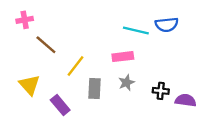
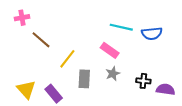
blue semicircle: (167, 25) -> (152, 33), moved
pink rectangle: (123, 57) -> (110, 50), turned 42
yellow triangle: (29, 85) -> (26, 89), moved

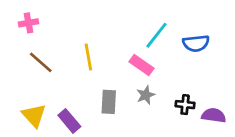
cyan line: (121, 27) -> (156, 35), turned -65
brown line: (41, 40) -> (41, 62), moved
yellow line: (67, 59) -> (88, 57), moved, turned -48

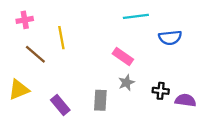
cyan line: (156, 35) -> (136, 16), moved, turned 45
yellow line: (88, 57) -> (61, 38), moved
gray rectangle: (109, 102) -> (100, 100), moved
yellow triangle: (34, 115) -> (19, 90), moved, turned 50

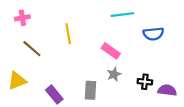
yellow line: (61, 38) -> (68, 34), moved

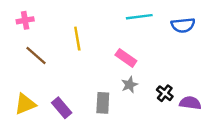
blue semicircle: (153, 34) -> (183, 25), moved
yellow triangle: (17, 81) -> (25, 104), moved
black cross: (145, 82) -> (165, 93), turned 32

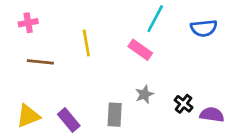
cyan line: (139, 17) -> (155, 19), turned -55
brown line: (36, 56) -> (40, 62), turned -35
pink rectangle: (126, 58) -> (140, 50), moved

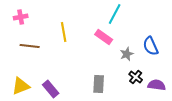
blue semicircle: (204, 28) -> (151, 46), moved, turned 72
gray star: (144, 94) -> (127, 54), moved
gray rectangle: (115, 115) -> (99, 84), moved

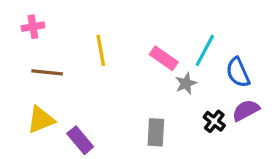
cyan line: (115, 14) -> (205, 50), moved
gray star: (127, 54) -> (186, 83), moved
purple semicircle: (157, 85) -> (246, 110), moved, turned -36
yellow triangle: (21, 86) -> (41, 120), moved

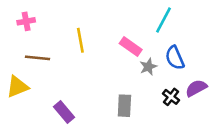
cyan line: (205, 50) -> (163, 20), moved
blue semicircle: (238, 72) -> (175, 58), moved
yellow triangle: (41, 120) -> (17, 87), moved

